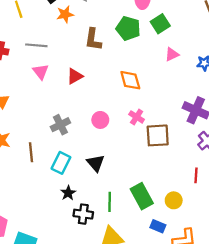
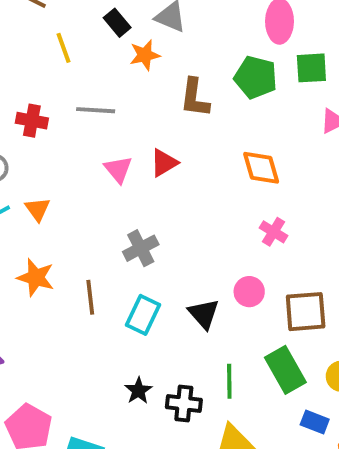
green square: (160, 24) -> (311, 68), turned 30
pink triangle: (41, 72) -> (118, 169), moved
pink circle: (100, 120) -> (249, 292), moved
brown square: (158, 135) -> (306, 312), moved
black star: (68, 193) -> (138, 391), moved

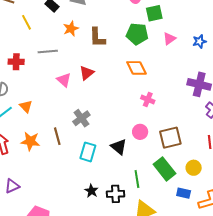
orange star: (145, 55) -> (71, 29), moved
green pentagon: (256, 77) -> (137, 34), moved
brown line: (90, 297) -> (57, 136), moved

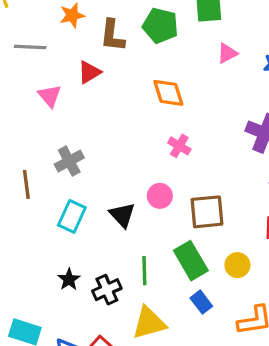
green pentagon: (137, 34) -> (160, 26), moved
red triangle: (87, 73) -> (89, 72), moved
blue rectangle: (184, 193) -> (201, 302), moved, turned 32
black cross: (116, 194) -> (107, 290), turned -30

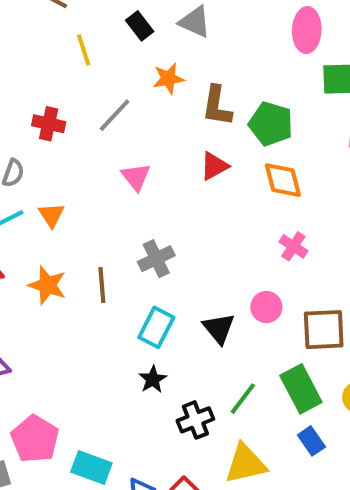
green pentagon: (160, 26) -> (271, 124), moved
gray line: (30, 47) -> (115, 115), turned -52
red triangle: (89, 72) -> (214, 166), moved
green line: (144, 271) -> (243, 399), turned 36
black star: (69, 279) -> (153, 379), moved

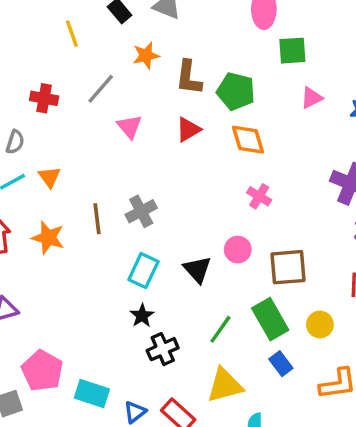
pink triangle: (136, 177) -> (130, 127), moved
brown line: (102, 285) -> (97, 219), moved
black cross: (195, 420) -> (163, 349), moved

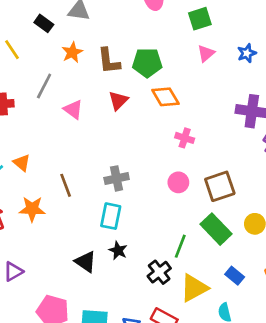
green square: (292, 51) -> (200, 19), moved
gray cross: (141, 211) -> (117, 178), moved, turned 30
black triangle: (197, 269) -> (86, 262), moved
black cross: (163, 349) -> (159, 272), moved
blue rectangle: (281, 364) -> (235, 276), moved

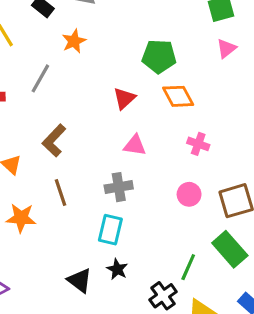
brown L-shape: (109, 61) -> (54, 141), moved, turned 48
pink triangle: (73, 109) -> (135, 145), moved, turned -30

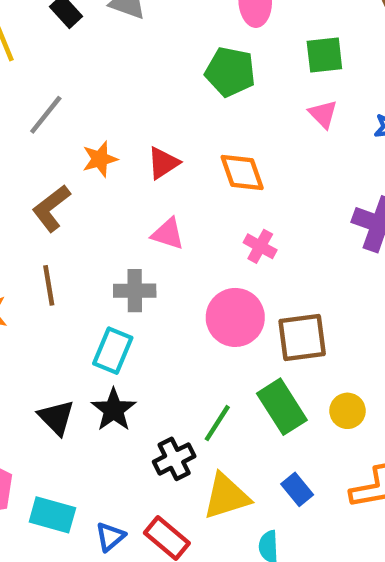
orange star: (74, 41) -> (100, 159), moved
pink triangle: (226, 48) -> (323, 114), turned -45
green pentagon: (159, 56) -> (230, 72), moved
pink circle: (189, 194) -> (235, 317), size x1.6
black star: (117, 269) -> (114, 410), size x1.4

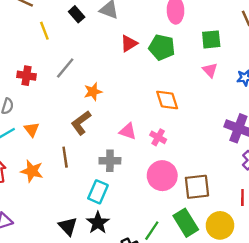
red triangle: (163, 163) -> (129, 43), moved
brown L-shape: (51, 208) -> (81, 123), moved
pink cross: (260, 246) -> (158, 137), moved
yellow circle: (347, 411) -> (220, 225), size x1.5

